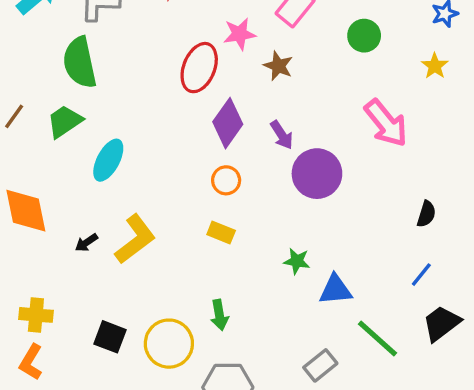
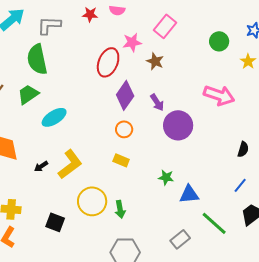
green circle: (364, 36) -> (219, 41), moved
pink arrow: (386, 123) -> (219, 95), turned -32
cyan ellipse: (108, 160) -> (54, 117), turned 30
yellow circle: (169, 344) -> (92, 201), moved

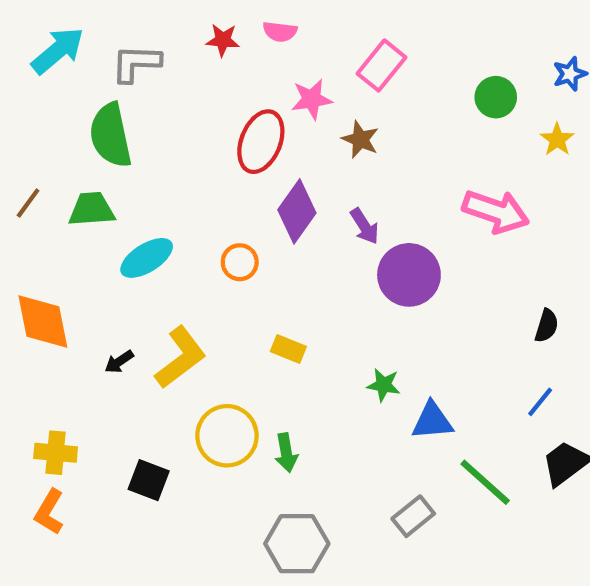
green trapezoid: (28, 94) -> (92, 209), turned 30
orange circle: (124, 129) -> (240, 262), moved

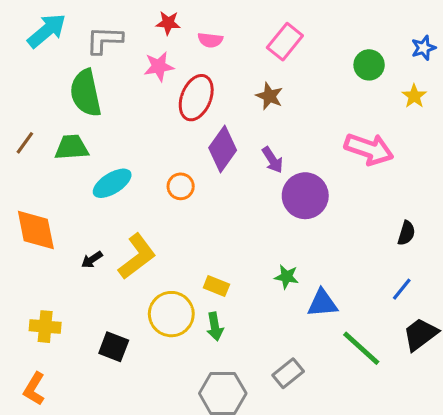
pink semicircle: (280, 32) -> (210, 40), moved
pink star: (312, 99) -> (159, 66), moved
yellow rectangle: (288, 349) -> (216, 286), moved
orange L-shape: (49, 512) -> (34, 389), moved
gray rectangle: (413, 516) -> (288, 373), moved

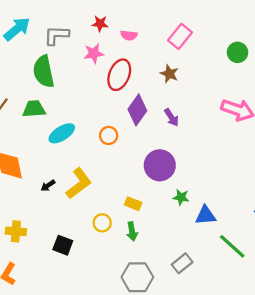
purple circle: (305, 196) -> (160, 165), moved
yellow circle: (171, 314) -> (102, 223), size x0.6

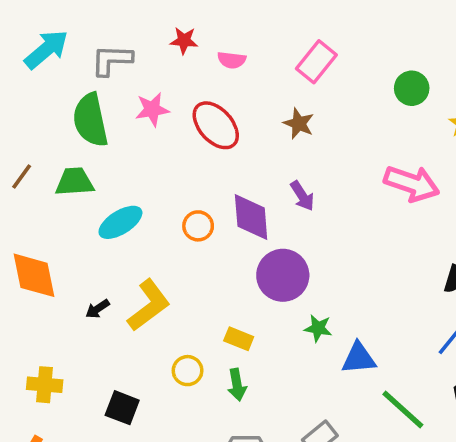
pink star: (94, 53) -> (152, 109), moved
red ellipse: (119, 75) -> (216, 125), turned -64
purple diamond: (137, 110) -> (251, 217), moved, turned -40

